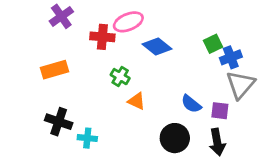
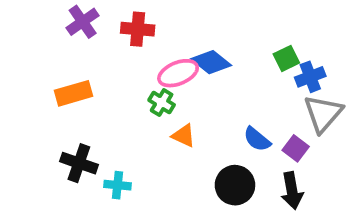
pink ellipse: (128, 22) -> (178, 73), moved
red cross: (102, 37) -> (138, 29), moved
purple square: (220, 111) -> (296, 148), turned 30

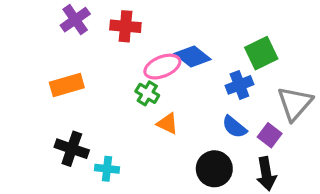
green square: (286, 58) -> (261, 53), size x1.4
blue cross: (310, 77) -> (239, 85), moved

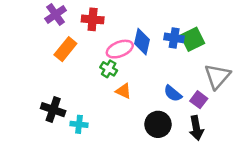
blue diamond: (193, 56) -> (142, 42), turned 65
orange rectangle: (67, 85) -> (65, 49), moved, turned -35
blue cross: (239, 85) -> (174, 38), moved, turned 30

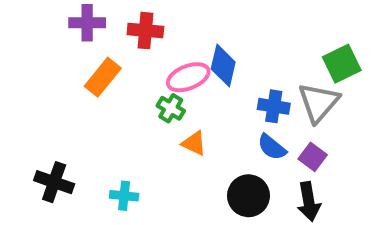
purple cross: (56, 15) -> (87, 23), turned 35
blue cross: (174, 38) -> (274, 106), moved
green square: (193, 39) -> (342, 64), moved
gray triangle: (217, 76) -> (318, 102), moved
black cross: (53, 110) -> (54, 182), moved

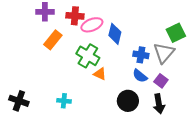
pink ellipse: (188, 77) -> (92, 25), moved
green cross: (171, 108) -> (88, 56), size x1.6
black cross: (54, 182) -> (19, 101), moved

